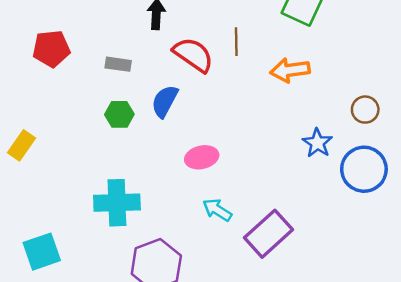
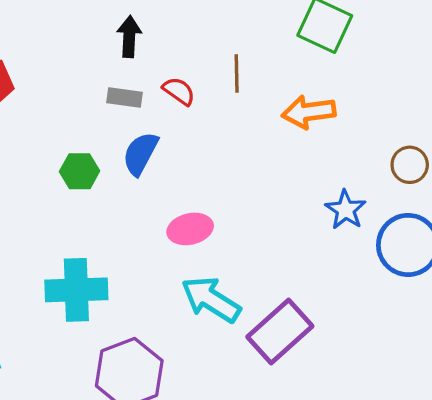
red semicircle: (193, 55) -> (179, 91), size x0.6
gray rectangle: (118, 64) -> (124, 98), moved
cyan arrow: (217, 210) -> (211, 299), size x1.5

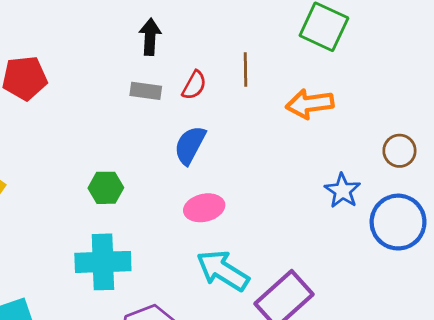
red semicircle: (179, 91) -> (194, 85), turned 84
blue semicircle: (140, 154) -> (190, 145), moved
green hexagon: (80, 171) -> (106, 188), moved

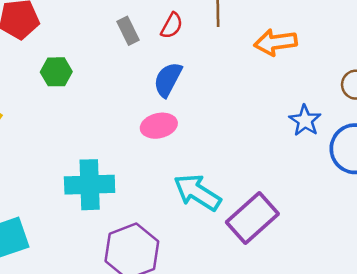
gray rectangle: (146, 91) -> (128, 31), turned 56
green hexagon: (106, 188) -> (56, 72), moved
pink ellipse: (204, 208) -> (159, 126), moved

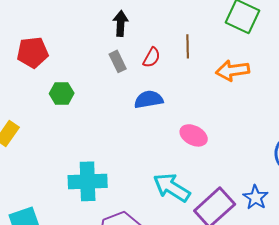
blue semicircle: (168, 79) -> (149, 99), turned 52
blue star: (305, 121) -> (256, 197), moved
pink ellipse: (159, 126) -> (194, 135), moved, turned 40

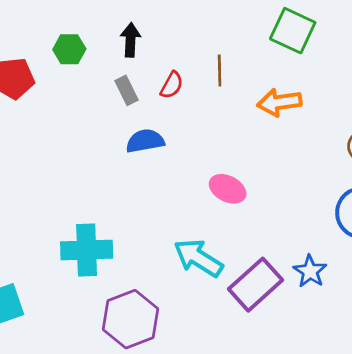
green hexagon: (62, 93) -> (69, 49), moved
blue semicircle: (149, 99) -> (145, 141), moved

